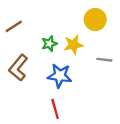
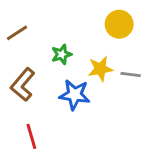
yellow star: (73, 45) -> (100, 69), moved
red line: (55, 109) -> (31, 136), moved

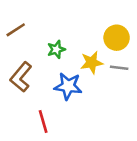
yellow circle: (119, 24) -> (117, 38), moved
red line: (31, 136) -> (43, 121), moved

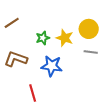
yellow star: (92, 63) -> (65, 38), moved, turned 30
brown L-shape: (21, 77) -> (16, 59), turned 70

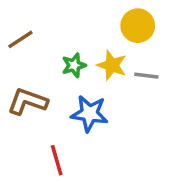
yellow circle: (89, 29) -> (138, 26), moved
gray line: (91, 52) -> (146, 76), moved

